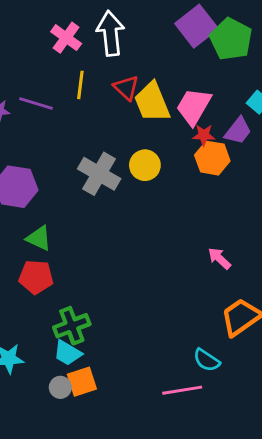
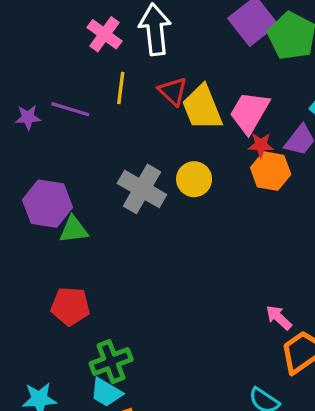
green triangle: (39, 238) -> (74, 230), moved, turned -32
pink arrow: (219, 258) -> (279, 318), moved

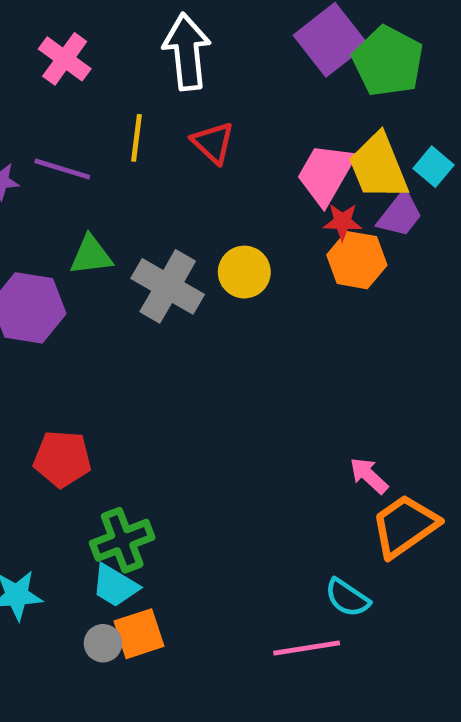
pink cross: (105, 34) -> (65, 59), moved
yellow trapezoid: (202, 108) -> (378, 167), moved
green triangle: (74, 230) -> (91, 255), moved

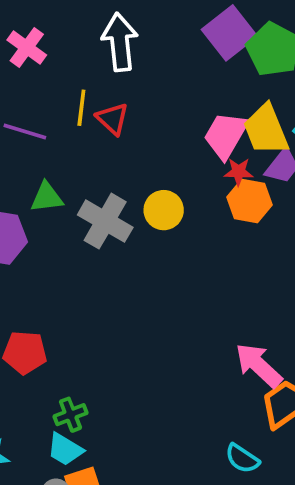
red triangle: (213, 143) -> (113, 119), moved
pink arrow: (369, 476) -> (259, 365), size x1.6
green cross: (122, 540) -> (70, 415), size x0.7

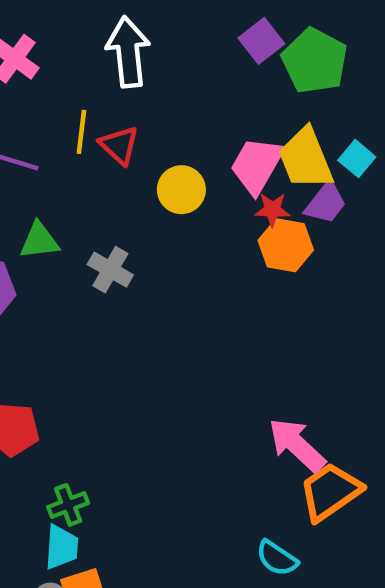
purple square: (229, 33) -> (261, 41), size x0.7
yellow circle: (164, 210) -> (181, 190), moved
gray cross: (105, 221) -> (110, 270), size x0.7
cyan trapezoid: (65, 449) -> (61, 547), turned -117

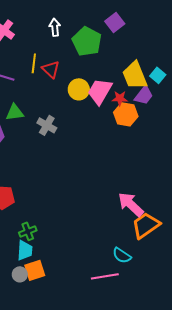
white arrow: (128, 52) -> (55, 27), size x0.6
green pentagon: (315, 61) -> (87, 41), moved
pink trapezoid: (257, 165) -> (100, 91), moved

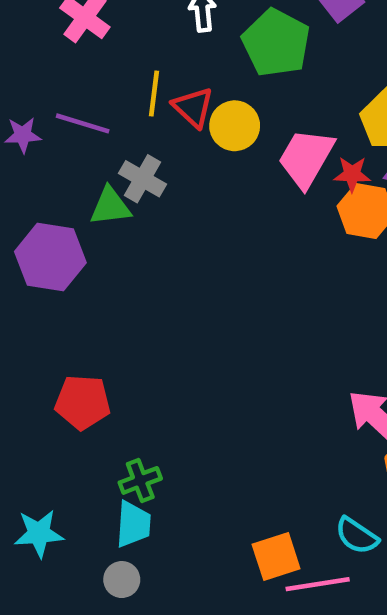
yellow circle: (79, 89) -> (235, 126), moved
gray cross: (47, 125) -> (143, 179), moved
orange square: (35, 270) -> (276, 556), moved

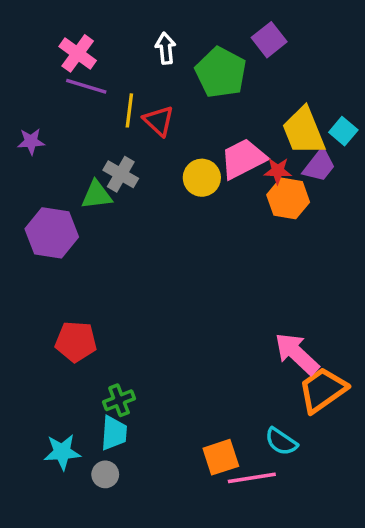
purple line: (83, 123) -> (86, 86), moved
yellow circle: (235, 126) -> (202, 178), moved
pink trapezoid: (306, 158) -> (243, 159), turned 33
cyan star: (39, 533) -> (62, 452), moved

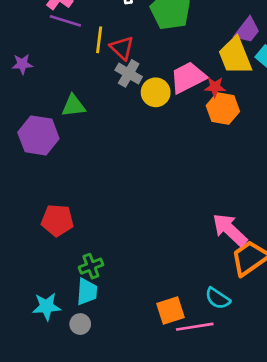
purple trapezoid: (319, 166) -> (247, 30), moved
gray cross: (121, 174) -> (129, 73), moved

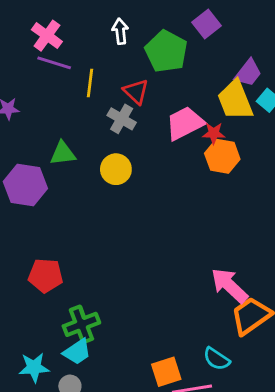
red triangle: (122, 48) -> (136, 92), moved
yellow circle: (156, 92) -> (116, 169), moved
green cross: (91, 266) -> (81, 324), size x1.4
cyan trapezoid: (87, 292) -> (77, 352), turned 52

